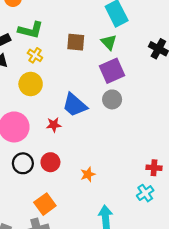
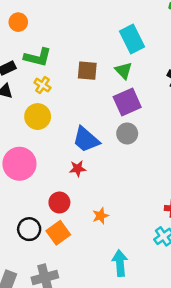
red star: (54, 125) -> (78, 169), moved
black circle: (23, 163) -> (29, 229), moved
orange square: (45, 204) -> (58, 233), moved

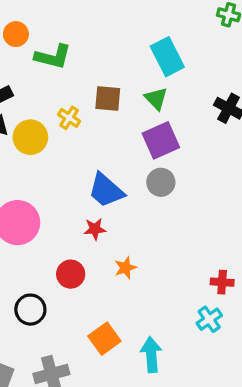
green L-shape: (38, 57) -> (53, 57), moved
yellow cross: (42, 85) -> (69, 118), moved
yellow circle: (38, 117) -> (30, 137), moved
orange star: (101, 216) -> (125, 268), moved
orange square: (58, 233) -> (104, 339), moved

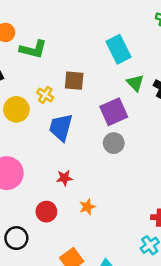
green triangle: (156, 99) -> (135, 83), moved
blue trapezoid: (106, 190) -> (61, 127), moved, turned 64

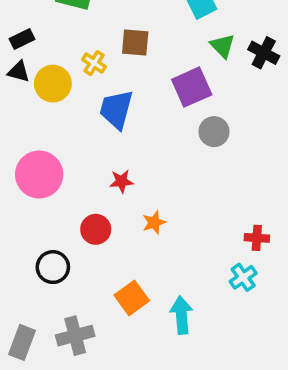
gray circle: (114, 143) -> (214, 132), moved

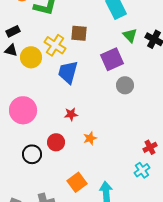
yellow cross: (94, 63) -> (55, 45), size x1.5
red cross: (257, 238) -> (150, 147), turned -32
black circle: (53, 267) -> (32, 154), moved

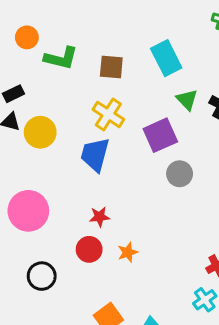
brown square: (79, 33) -> (111, 67), moved
yellow cross: (55, 45) -> (108, 114), moved
red circle: (56, 142) -> (89, 249), moved

